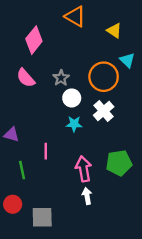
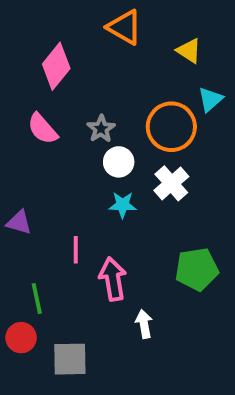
cyan triangle: (127, 60) -> (210, 99), turned 35
pink arrow: (84, 169) -> (113, 279), moved
green line: (22, 170) -> (37, 299), moved

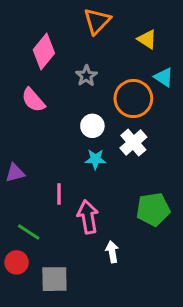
orange triangle: (125, 27) -> (97, 21), turned 44
cyan triangle: (210, 99) -> (164, 77), turned -45
gray star: (101, 129) -> (86, 76), moved
purple triangle: (19, 222) -> (15, 173), turned -30
green line: (37, 299) -> (29, 232), turned -45

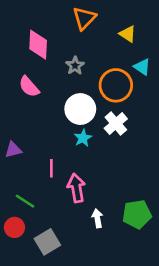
pink diamond: (44, 51) -> (38, 45), turned -36
white circle: (92, 126) -> (80, 109), size x1.5
cyan star: (95, 159) -> (83, 138), turned -30
green pentagon: (153, 209) -> (137, 214), moved
gray square: (54, 279) -> (47, 242), turned -30

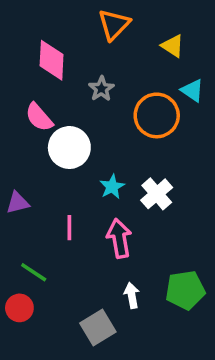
white circle: (80, 109) -> (69, 148), moved
white cross: (116, 123) -> (157, 194), moved
pink arrow: (76, 188) -> (119, 238), moved
gray square: (47, 242) -> (98, 328), moved

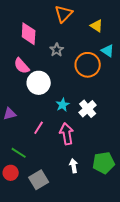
pink line: (69, 228) -> (39, 128), turned 32
gray square: (98, 328) -> (39, 180), moved

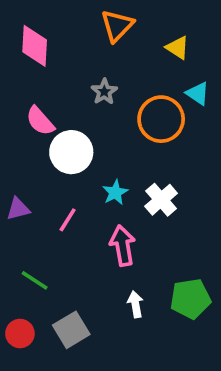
pink diamond: (29, 34) -> (35, 46), moved
pink line: (39, 128) -> (68, 220), moved
red circle: (11, 173) -> (20, 334), moved

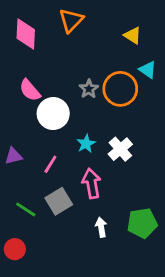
orange triangle: (117, 26) -> (71, 20), moved
gray star: (104, 92) -> (89, 89), moved
gray square: (71, 330) -> (59, 201), moved

